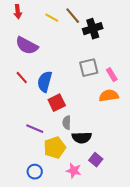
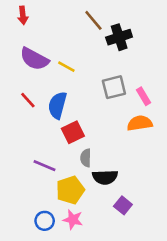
yellow line: (52, 18) -> (66, 67), moved
pink star: (74, 171) -> (73, 220), moved

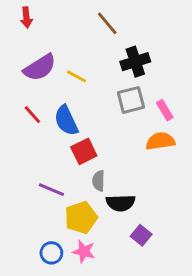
black cross: (119, 37) -> (135, 62), moved
purple semicircle: (34, 59) -> (40, 68), turned -60
blue semicircle: (57, 105) -> (66, 120), turned -40

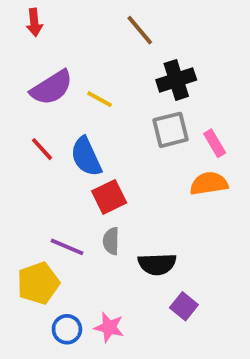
gray semicircle: (99, 181) -> (111, 241), moved
yellow pentagon: (81, 218) -> (38, 283), moved

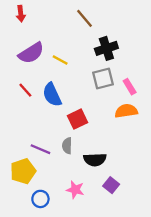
red square: (109, 197) -> (77, 119), moved
pink star: (109, 327) -> (75, 190), moved

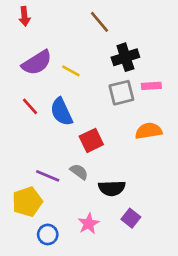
pink rectangle: (130, 87) -> (151, 86), moved, turned -63
gray semicircle: (67, 146) -> (79, 172), turned 126
pink star: (75, 190) -> (89, 224), turned 30

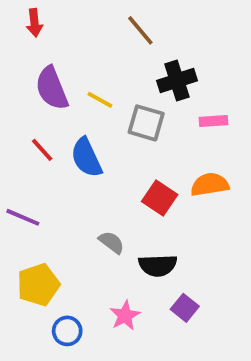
purple semicircle: (37, 63) -> (52, 88), turned 100
gray square: (121, 93) -> (146, 123), moved, turned 30
red square: (91, 140) -> (160, 198), moved, turned -30
purple line: (48, 176) -> (23, 217), moved

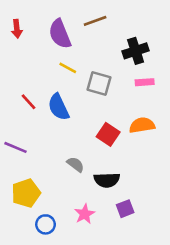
red arrow: (34, 23) -> (17, 29), moved
brown line: (140, 30) -> (95, 21), turned -70
black cross: (177, 81) -> (136, 51), moved
purple semicircle: (52, 88) -> (60, 34), moved
purple square: (185, 308) -> (125, 209), turned 30

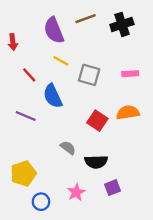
red arrow: (17, 29) -> (13, 42), moved
black cross: (136, 51) -> (122, 24), moved
red line: (29, 102) -> (29, 75), moved
purple line: (15, 147) -> (26, 116), moved

